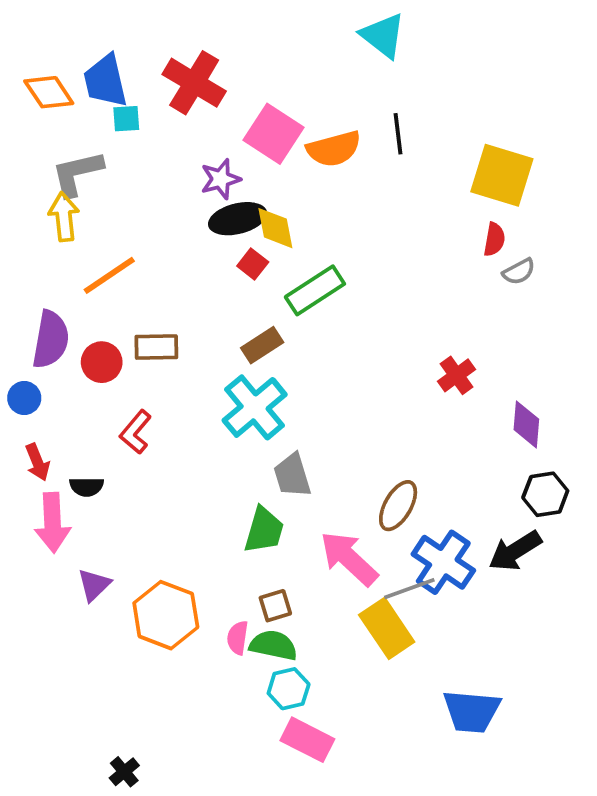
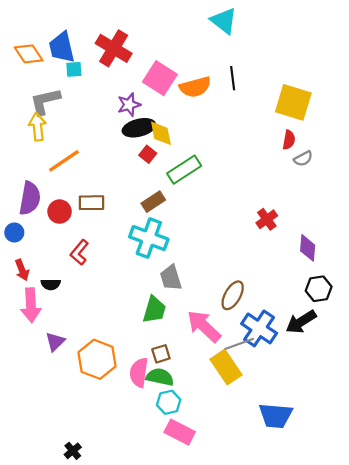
cyan cross: (255, 407) -> (149, 238), turned -30
pink semicircle: (238, 638) -> (139, 373), size x1.5

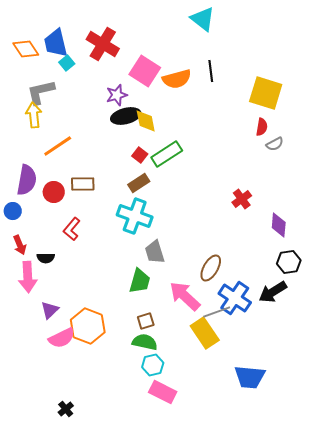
cyan square: (74, 69) -> (67, 63), turned -35
red square: (148, 154) -> (140, 155), moved
pink semicircle: (139, 373) -> (62, 338), moved, turned -124

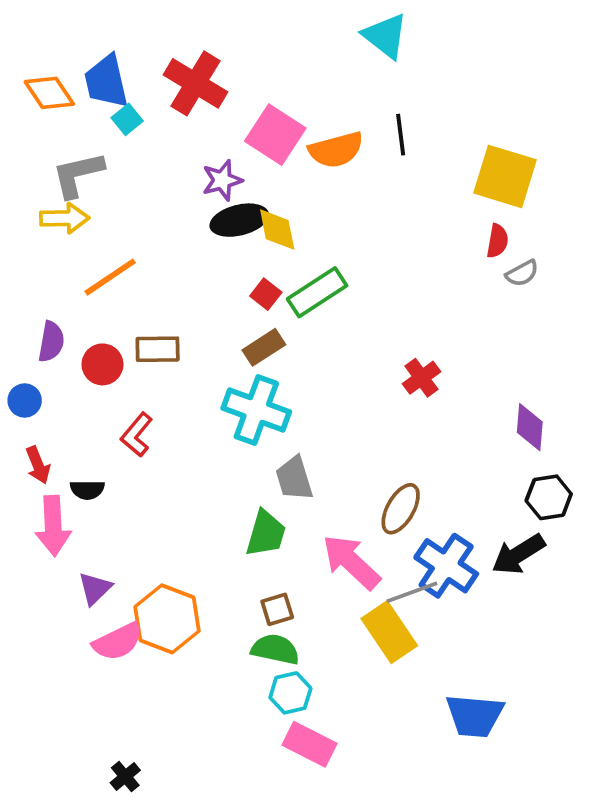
yellow arrow: (34, 115) -> (65, 218), turned 95
purple semicircle: (27, 180) -> (51, 342), size x0.7
red cross: (242, 199) -> (421, 378), moved

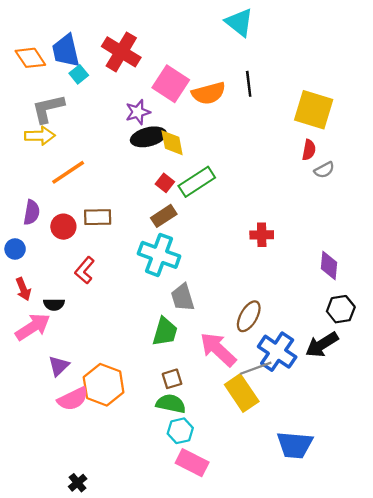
red cross: (421, 378) -> (262, 235), turned 35
pink arrow: (53, 526) -> (33, 327), turned -120

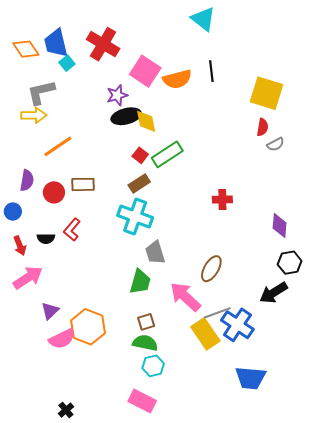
black semicircle: (54, 304) -> (46, 239), moved
blue cross: (277, 352) -> (237, 325), moved
pink rectangle: (192, 463) -> (142, 401), moved

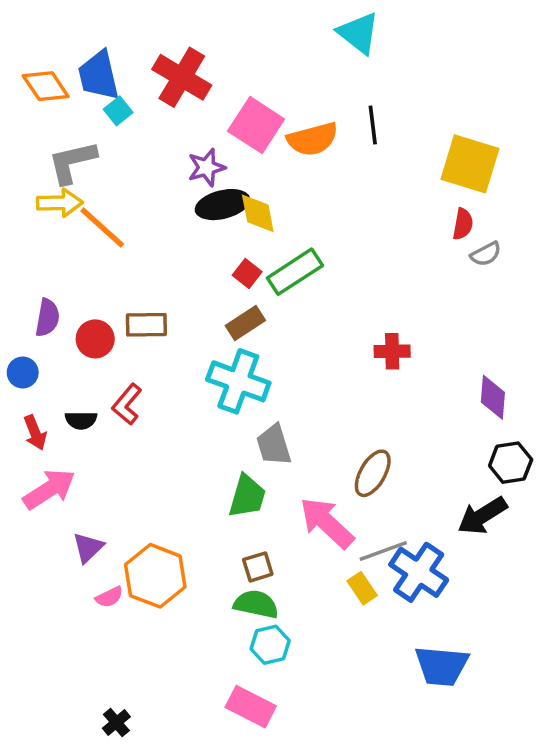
orange line: (58, 146) -> (102, 228), moved, turned 76
yellow rectangle: (205, 334) -> (362, 588), size x0.6
pink semicircle: (62, 339) -> (109, 597), size x0.6

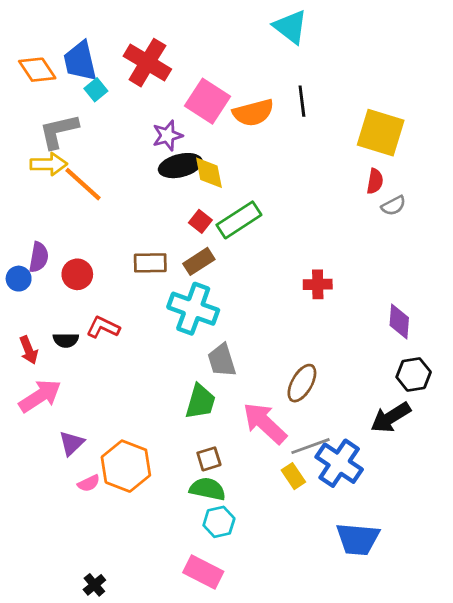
brown rectangle: (146, 325) -> (150, 263), moved
blue circle: (23, 372) -> (19, 279), moved
red L-shape: (127, 404) -> (103, 327), turned 76

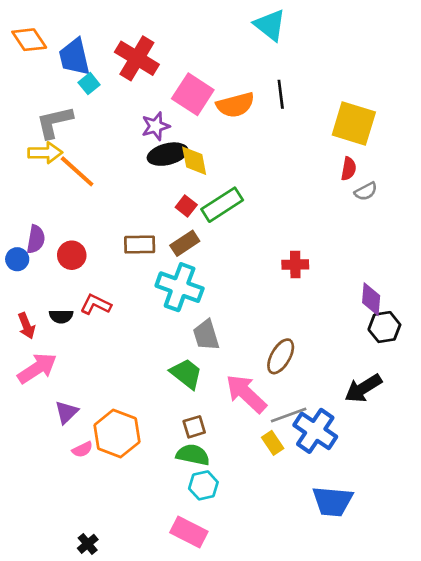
orange diamond: (37, 70) -> (29, 40), moved
black hexagon: (414, 374) -> (384, 327), moved
green trapezoid: (200, 402) -> (186, 374), turned -68

